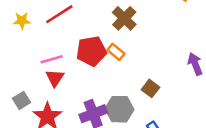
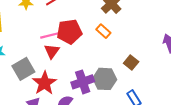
red pentagon: (91, 51) -> (69, 32), moved
gray square: (21, 100) -> (23, 69), size x1.5

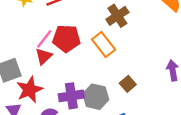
orange rectangle: (103, 31) -> (104, 45), size x1.5
pink line: (50, 35) -> (44, 39), turned -48

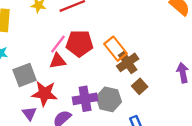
brown cross: (117, 16) -> (128, 62), moved
red triangle: (44, 56) -> (58, 61), turned 36
red star: (30, 90) -> (45, 93), turned 30

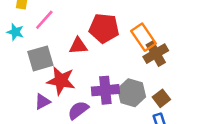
pink line: (58, 44) -> (44, 20), moved
brown square: (140, 86) -> (161, 98), moved
purple triangle: (29, 114) -> (42, 102), turned 35

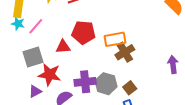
cyan star: (15, 32) -> (18, 24), moved
orange rectangle: (144, 37) -> (115, 39), turned -65

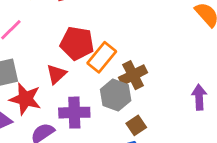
orange rectangle: (115, 39) -> (102, 57), moved, turned -45
red triangle: (63, 47) -> (56, 74), moved, turned -42
gray hexagon: (106, 84) -> (116, 95), moved

